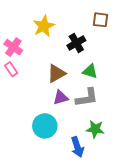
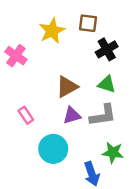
brown square: (100, 20) -> (88, 23), moved
black cross: (76, 43) -> (107, 49), moved
pink rectangle: (11, 69) -> (26, 115), moved

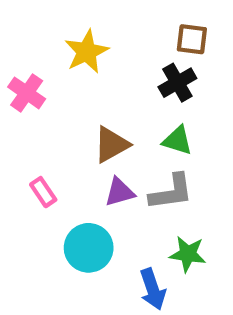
brown square: (88, 23) -> (192, 39), moved

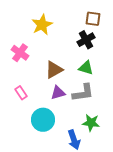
pink cross: (27, 93) -> (20, 53), moved

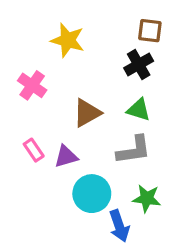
yellow star: (42, 25) -> (68, 40), turned -30
purple triangle: (58, 93) -> (66, 156), moved
cyan circle: (43, 120) -> (92, 194), moved

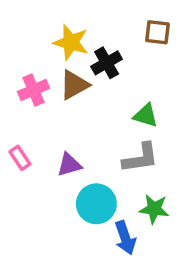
black cross: (139, 64) -> (107, 63), moved
pink cross: (32, 85) -> (33, 90), turned 32
brown triangle: (87, 113) -> (74, 85), moved
pink rectangle: (34, 150) -> (20, 158), moved

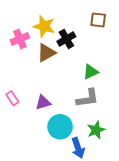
pink cross: (33, 90) -> (20, 39), moved
green triangle: (146, 115) -> (91, 72), turned -42
green star: (154, 209) -> (96, 130), turned -30

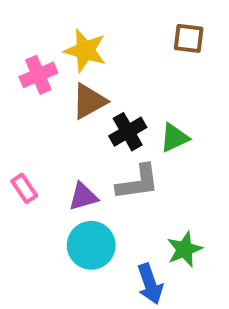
black cross: (66, 39) -> (128, 132), moved
gray L-shape: (88, 98) -> (138, 182), moved
cyan circle: (60, 127) -> (91, 245), moved

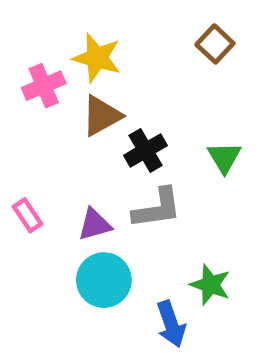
brown square: (189, 38) -> (215, 44), turned 36
green triangle: (174, 138) -> (224, 157), moved, turned -36
green star: (185, 249) -> (210, 285), turned -30

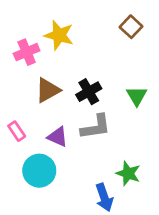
brown triangle: (102, 116) -> (48, 90), moved
purple triangle: (95, 225) -> (58, 137), turned 40
cyan circle: (104, 280) -> (39, 171), moved

